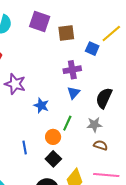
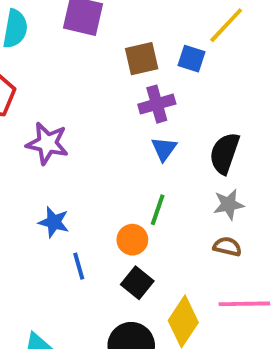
brown square: (66, 33) -> (142, 59), moved
blue star: (41, 106) -> (54, 222), moved
gray star: (94, 125) -> (229, 204), moved

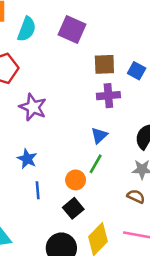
blue triangle: (164, 149) -> (99, 135), moved

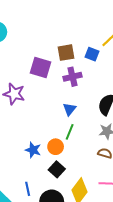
purple square: (72, 29) -> (41, 67), moved
blue star: (27, 159) -> (33, 150), moved
blue line: (38, 190) -> (28, 189), moved

